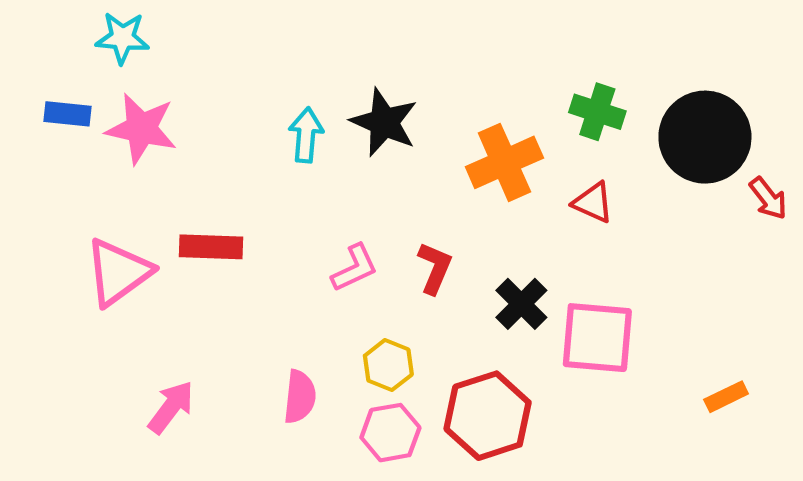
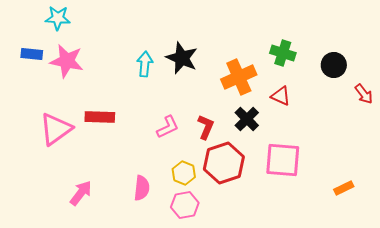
black circle: (705, 137) -> (334, 65), size x0.6
black cross: (521, 304) -> (247, 119), moved
red hexagon: (488, 416) -> (224, 163), moved

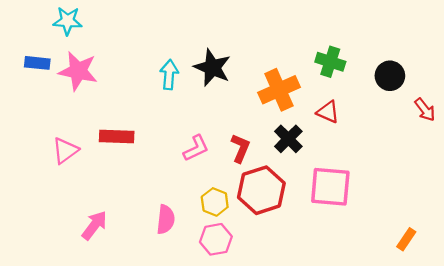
pink triangle: (56, 129) -> (65, 151), size x0.7
orange rectangle: (344, 188) -> (406, 239), moved, turned -30

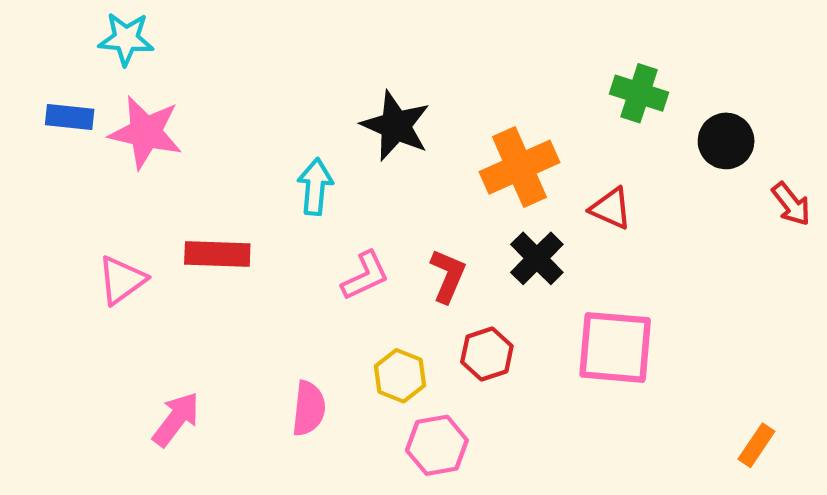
green cross: (330, 62) -> (639, 93), moved
cyan arrow: (169, 75) -> (315, 187), moved
red hexagon: (261, 190) -> (487, 354), size x0.6
pink hexagon: (216, 239) -> (437, 445), moved

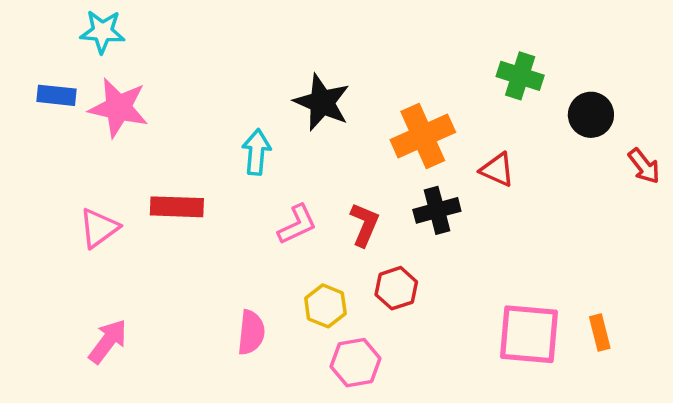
black cross: (537, 258) -> (437, 210), turned 30
pink square: (615, 347) -> (529, 334), moved
pink arrow: (176, 419) -> (108, 341), moved
orange rectangle: (756, 445) -> (600, 332), moved, turned -48

